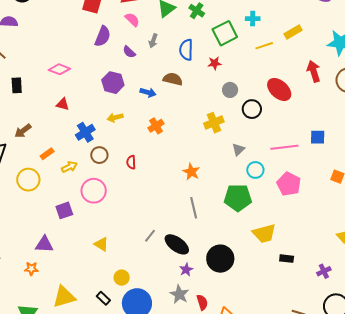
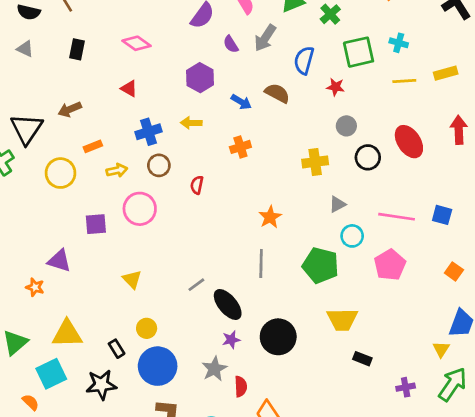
gray arrow: (153, 41) -> (265, 38), size x1.5

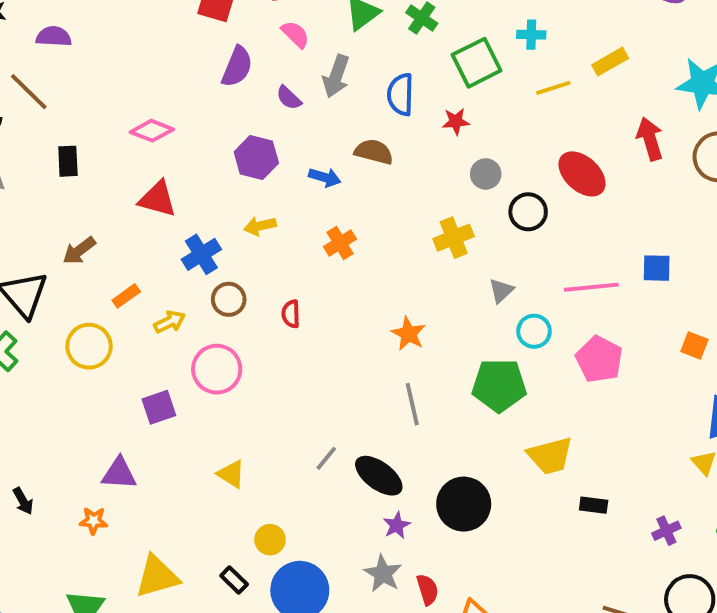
red triangle: (129, 89) -> (158, 199), size x1.5

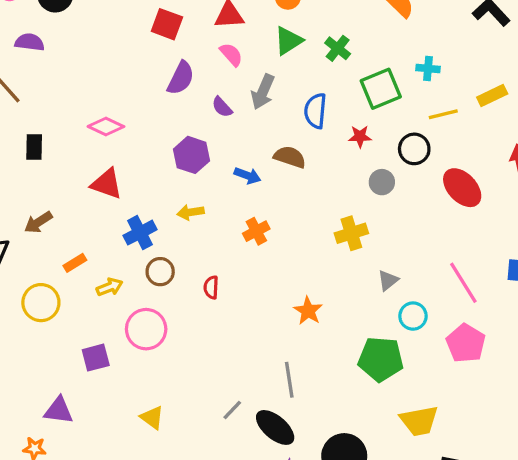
black circle: (528, 212) -> (414, 149), moved
pink line: (591, 287) -> (463, 283), turned 60
gray line: (412, 404) -> (289, 380), moved

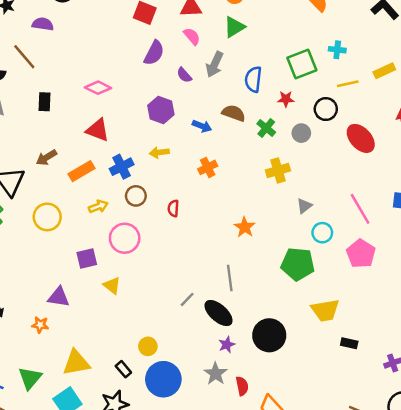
green cross: (338, 48) -> (266, 128), moved
orange rectangle: (75, 263) -> (82, 171), moved, size x1.5
yellow triangle: (152, 418) -> (112, 285), moved

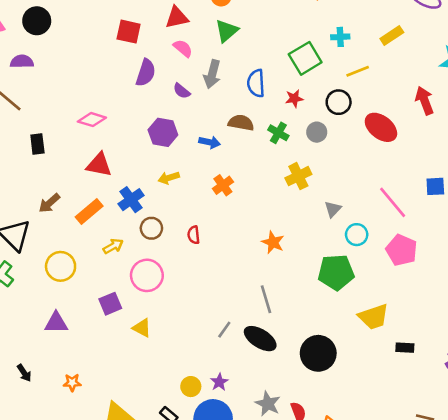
yellow rectangle: (384, 71) -> (392, 35), moved
purple triangle: (59, 297) -> (56, 323), moved
purple star: (227, 345) -> (219, 382), moved

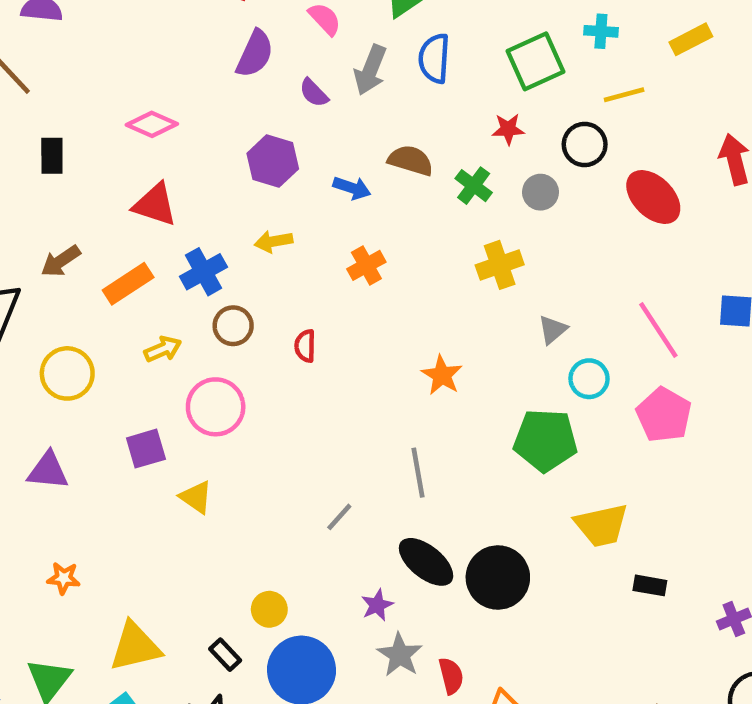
blue semicircle: (256, 83) -> (434, 58), moved
black ellipse: (260, 339) -> (426, 562), moved
purple star: (219, 382) -> (377, 605), moved

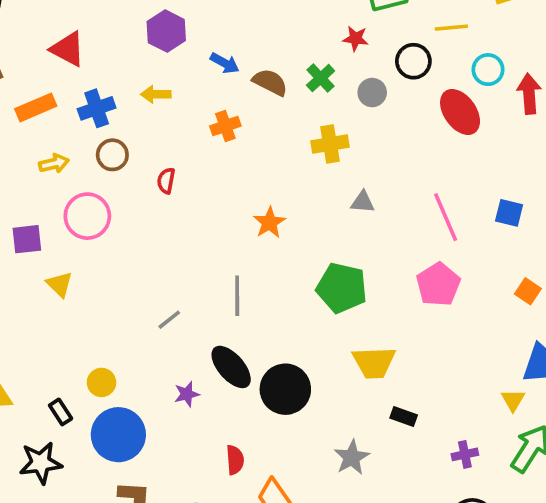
brown semicircle: (411, 160) -> (270, 82), moved
gray triangle: (553, 330) -> (363, 202), turned 35
cyan circle: (589, 379) -> (488, 70), moved
gray star: (400, 655) -> (352, 457), moved

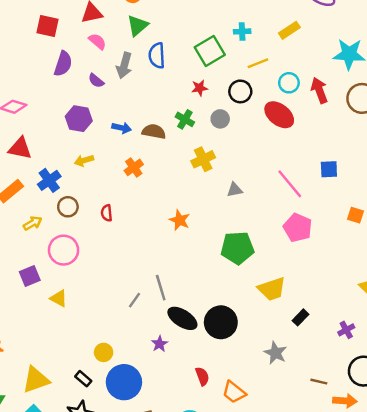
gray line: (237, 296) -> (161, 288), moved
black rectangle: (404, 416) -> (300, 317), turned -49

